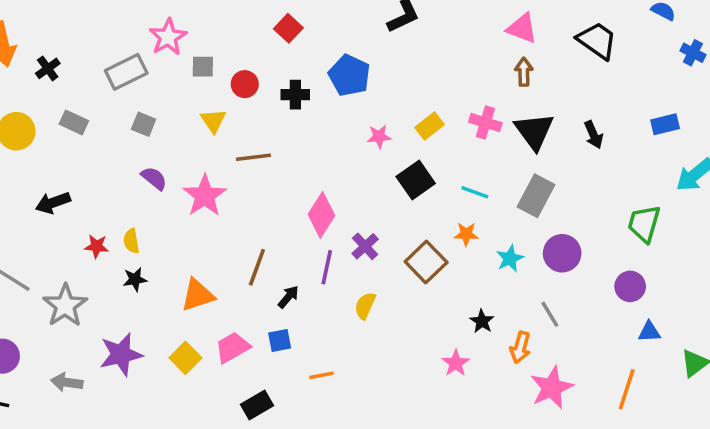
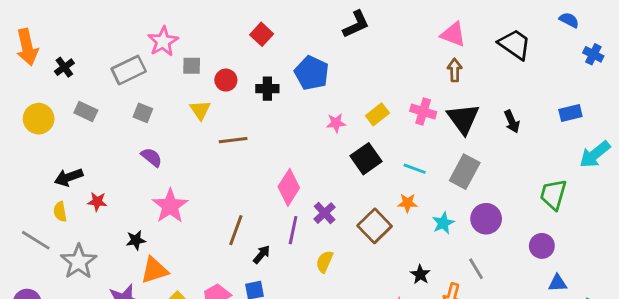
pink star: (205, 196) -> (170, 206), moved
yellow semicircle: (131, 241) -> (60, 212), moved
red star: (97, 246) -> (97, 202), moved
orange triangle: (198, 295) -> (154, 270), moved

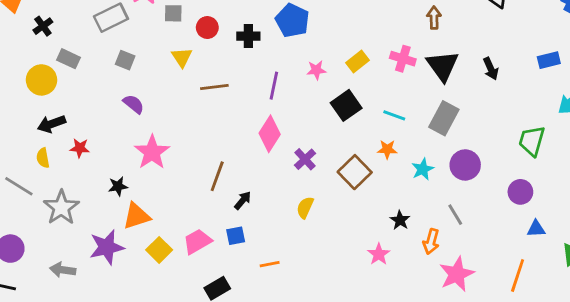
black cross: (64, 67) -> (43, 26), moved
yellow circle: (39, 119) -> (41, 80), moved
purple line: (293, 230) -> (274, 86), moved

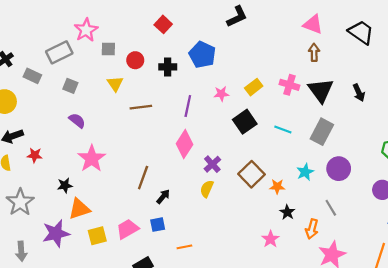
gray rectangle: (68, 59) -> (32, 76), moved
orange star: (387, 149) -> (277, 187), moved
yellow semicircle: (305, 207) -> (207, 189), moved
yellow square: (159, 250) -> (97, 236), turned 30
gray arrow: (63, 270) -> (21, 251), turned -102

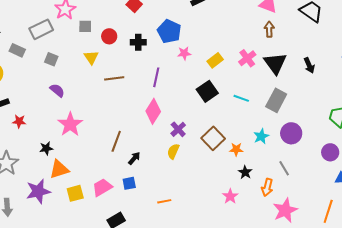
pink cross: (289, 85) -> (247, 58), turned 36
pink star: (221, 94) -> (184, 53), moved
orange line: (184, 247) -> (164, 201), moved

